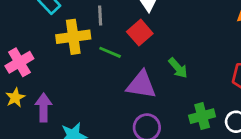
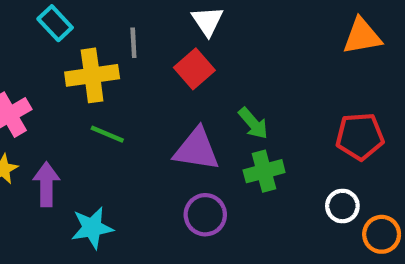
green line: (110, 52) -> (107, 134), moved
green cross: (202, 116) -> (264, 171), moved

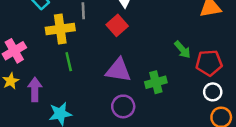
green arrow: (253, 123) -> (182, 50), moved
green line: (107, 134) -> (69, 62), turned 54
white circle: (342, 206) -> (213, 92), moved

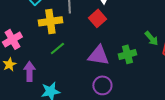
green line: (69, 62) -> (57, 48), turned 63
green cross: (156, 82) -> (127, 54), moved

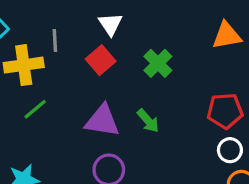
green arrow: (151, 38) -> (148, 121), moved
green cross: (127, 54) -> (158, 63), moved, turned -30

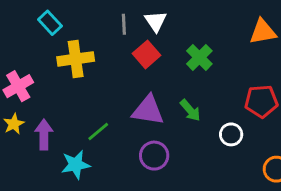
gray line: (55, 40) -> (124, 24), moved
green line: (35, 109) -> (98, 131), moved
white circle: (230, 150) -> (231, 134), moved

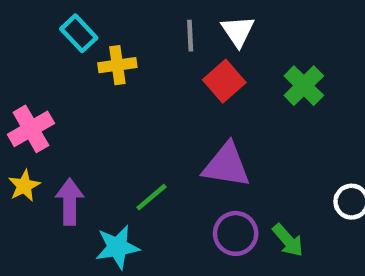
yellow cross: (76, 59) -> (117, 65), moved, size x0.7
green arrow: (190, 110) -> (288, 240), moved

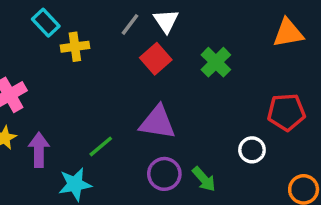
gray line: (190, 36) -> (130, 24), turned 40

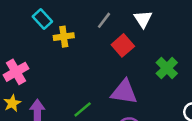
white triangle: (166, 21) -> (143, 19), moved
green cross: (216, 62) -> (167, 68), moved

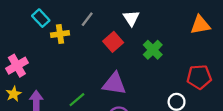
gray line: (104, 20) -> (87, 19), moved
green cross: (167, 68) -> (153, 50), moved

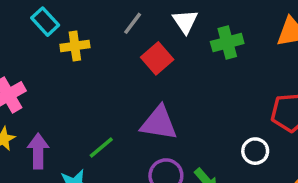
gray line: (87, 19) -> (133, 23), moved
green cross: (153, 50) -> (227, 43), moved, turned 30

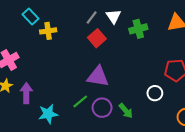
gray line: (133, 23) -> (92, 17), moved
green line: (101, 148) -> (80, 101), moved

